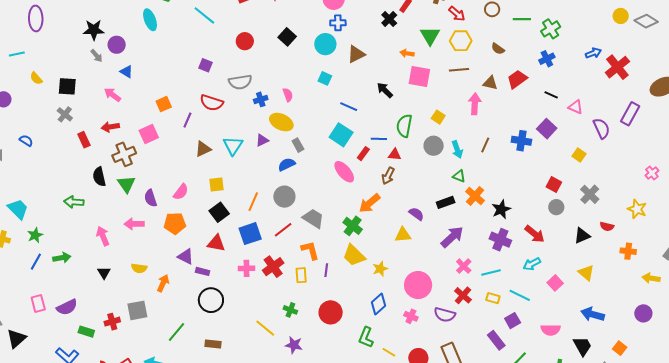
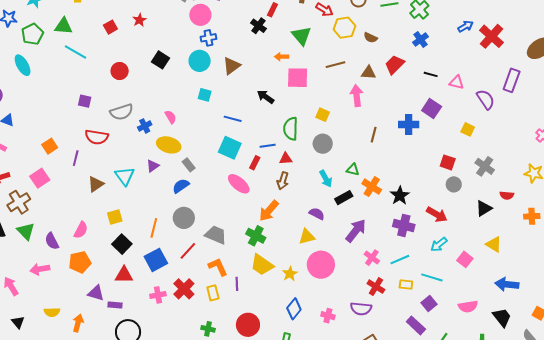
yellow hexagon: (461, 41) -> (344, 28), moved
cyan arrow: (457, 150) -> (326, 179), moved
pink circle: (418, 285) -> (321, 265), moved

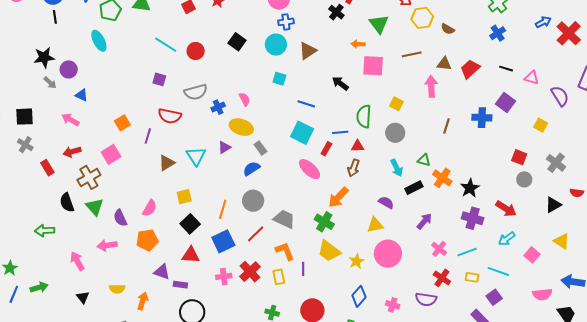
cyan line: (76, 52) -> (166, 45), moved
red trapezoid: (395, 65) -> (470, 69), moved
purple arrow: (356, 231) -> (424, 221), size x0.7
pink semicircle: (468, 306) -> (542, 294), moved

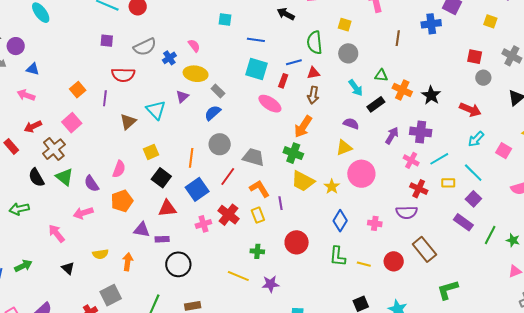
purple cross: (473, 218) -> (421, 132), moved
cyan line: (498, 271) -> (473, 173), turned 35

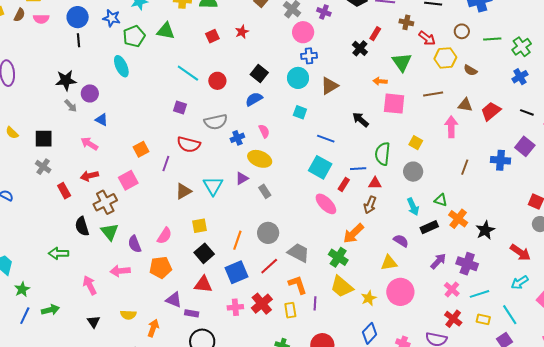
gray rectangle: (218, 91) -> (265, 191), moved
blue semicircle: (213, 113) -> (254, 99), moved

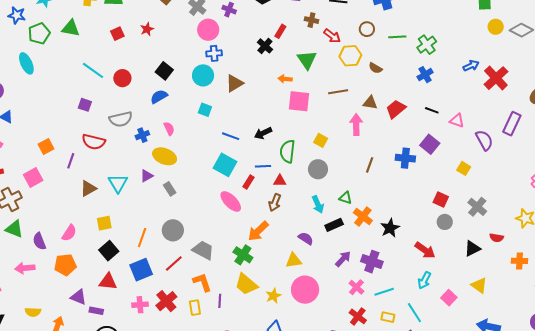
black arrow: (361, 120) -> (263, 133), moved, turned -66
green triangle: (110, 232) -> (14, 229), turned -30
cyan arrow: (520, 282) -> (424, 280), turned -30

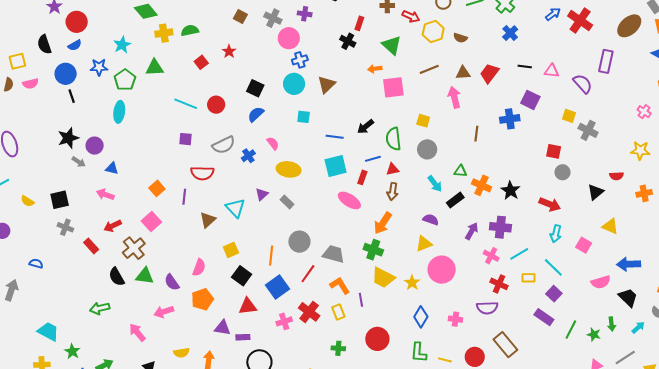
cyan ellipse: (26, 63) -> (119, 112), turned 45
yellow ellipse: (165, 156) -> (289, 169), moved
cyan square: (225, 165) -> (336, 166), turned -30
gray cross: (477, 207) -> (588, 130), moved

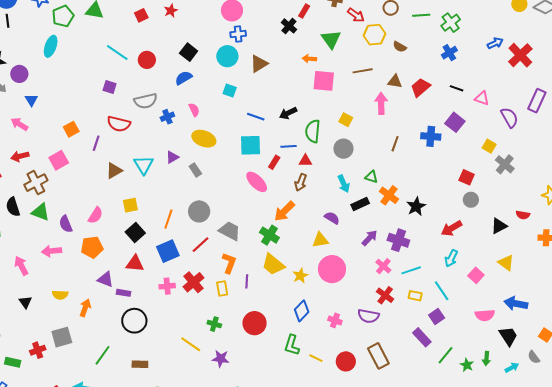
blue triangle: (112, 168) -> (31, 100), turned 32
red arrow: (550, 204) -> (452, 228), turned 115
orange L-shape: (340, 286) -> (229, 263), turned 40

